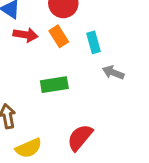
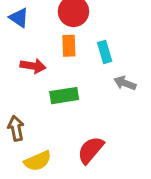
red arrow: (26, 35) -> (33, 66), moved
orange rectangle: (59, 36) -> (69, 46), turned 30

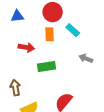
blue triangle: (19, 18) -> (17, 16), turned -40
cyan rectangle: (105, 52) -> (73, 30), moved, turned -32

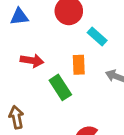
orange rectangle: (50, 34) -> (79, 65), moved
green rectangle: (47, 66) -> (60, 87), turned 66

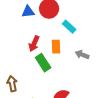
blue triangle: (19, 17) -> (28, 12), moved
red arrow: (32, 61) -> (34, 44), moved, turned 105

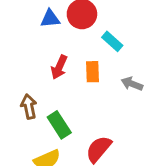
green rectangle: (43, 63) -> (59, 125), moved
brown arrow: (12, 84) -> (29, 107), moved

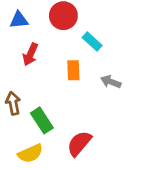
blue triangle: (50, 19) -> (19, 20), moved
red arrow: (59, 67) -> (30, 54), moved

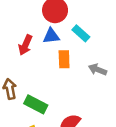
blue triangle: (19, 20) -> (51, 36), moved
green rectangle: (42, 120) -> (36, 104), turned -30

